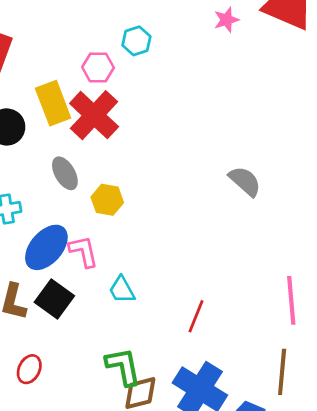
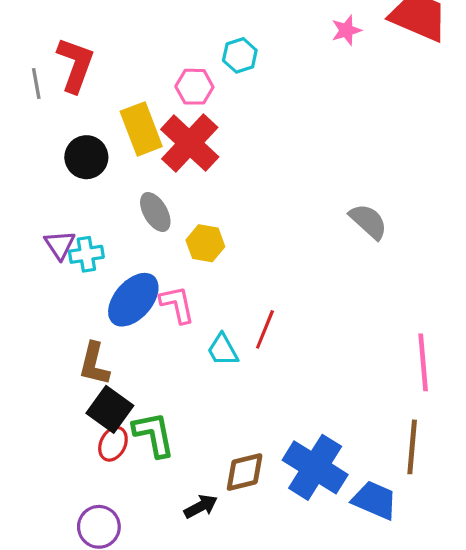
black square: (54, 299) -> (110, 409), moved
red line: (196, 316) -> (265, 329), moved
green L-shape: (123, 367) -> (154, 434), moved

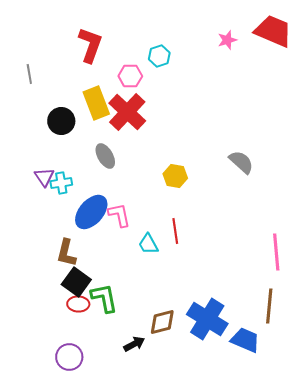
red L-shape: (75, 65) -> (90, 45), moved
yellow hexagon: (205, 243) -> (175, 176), moved
red line: (265, 329) -> (175, 231), turned -30
red ellipse: (113, 444) -> (78, 304), turned 65

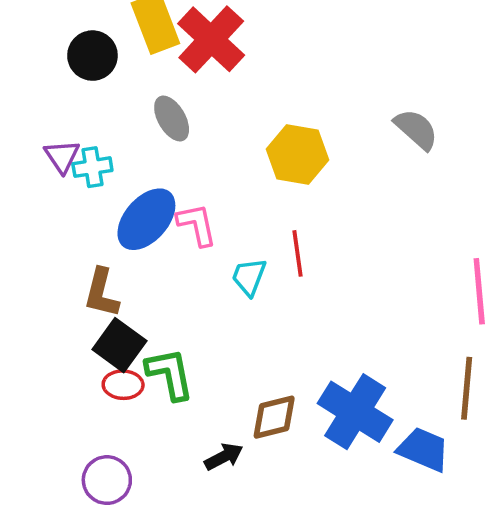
yellow hexagon: (175, 176) -> (298, 154), size x1.4
cyan trapezoid: (148, 244) -> (249, 277), turned 50

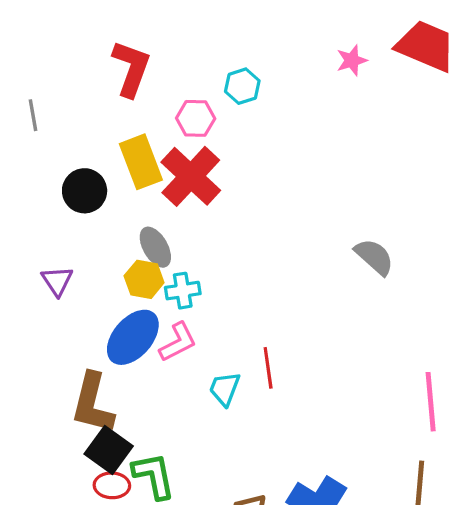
yellow hexagon: (298, 154) -> (144, 279), moved, size x0.7
cyan cross: (92, 167) -> (183, 291), moved
pink L-shape: (197, 225) -> (178, 342), turned 75
brown L-shape: (101, 293) -> (93, 403), size x1.4

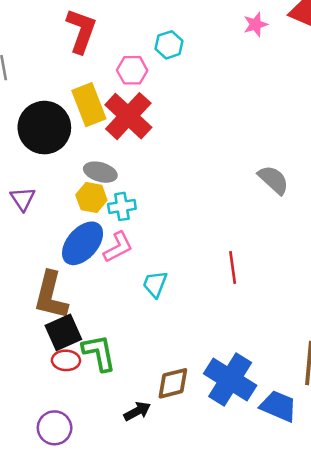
black circle: (85, 191) -> (44, 128), size x1.5
gray ellipse: (155, 247) -> (100, 172), turned -44
red line: (268, 368) -> (233, 268), moved
black square: (109, 450) -> (63, 332), turned 30

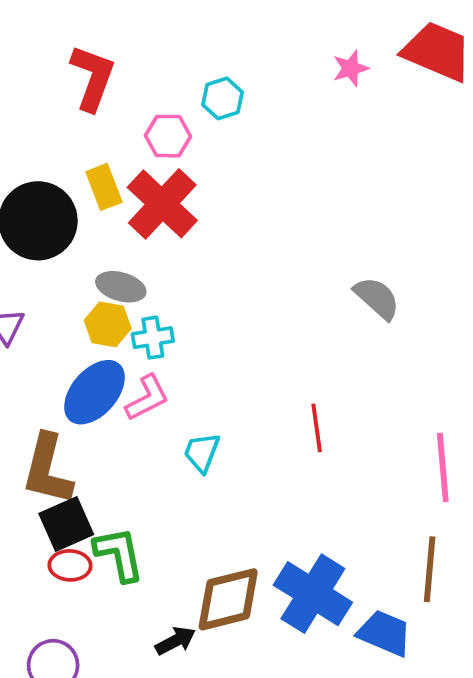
yellow rectangle: (89, 105) -> (104, 187), size x0.7
brown diamond: (173, 383) -> (228, 599), size x1.4

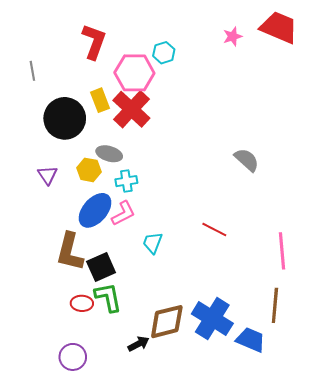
pink hexagon: (168, 136) -> (134, 73), size x1.6
yellow hexagon: (108, 324) -> (89, 170), moved
red line: (317, 428) -> (214, 230), turned -55
black square: (66, 524) -> (101, 267), moved

